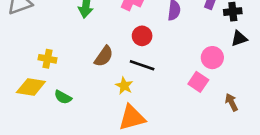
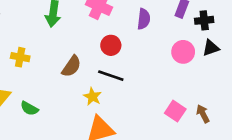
pink circle: (212, 58) -> (183, 52), moved
yellow cross: (48, 59) -> (20, 57), moved
pink square: (198, 82) -> (175, 111), moved

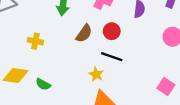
brown semicircle: (71, 66) -> (84, 33), moved

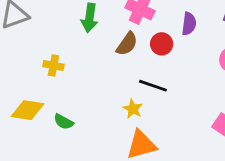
red circle: (112, 31) -> (162, 44), moved
brown semicircle: (84, 33) -> (127, 44), moved

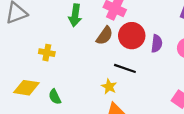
purple semicircle: (189, 24) -> (157, 44), moved
red circle: (162, 44) -> (132, 36), size x1.5
green semicircle: (64, 122) -> (55, 97), turned 35

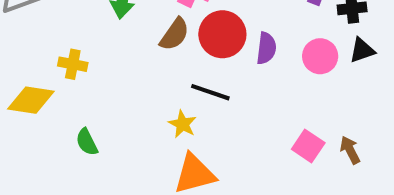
yellow diamond: (26, 88) -> (31, 100), moved

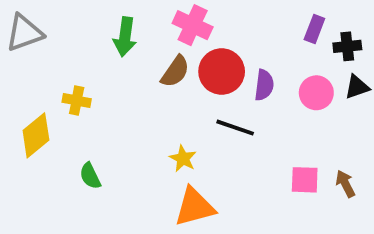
black line: (210, 92) -> (235, 128), moved
yellow diamond: (31, 100) -> (36, 135), turned -48
pink square: (308, 146) -> (305, 180), turned -32

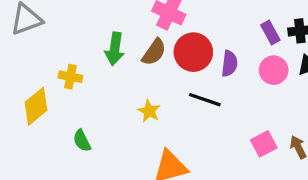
purple rectangle: (314, 29) -> (270, 32), moved, turned -50
green arrow: (125, 37) -> (115, 49), moved
yellow star: (183, 159) -> (149, 111), moved
pink square: (305, 180) -> (264, 144), turned -30

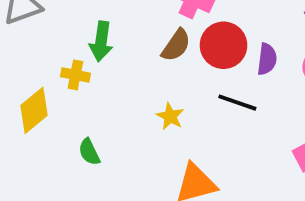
green arrow: (115, 49) -> (101, 41), moved

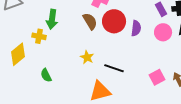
brown semicircle: (176, 45) -> (90, 21), turned -66
black line: (237, 103) -> (114, 68), moved

